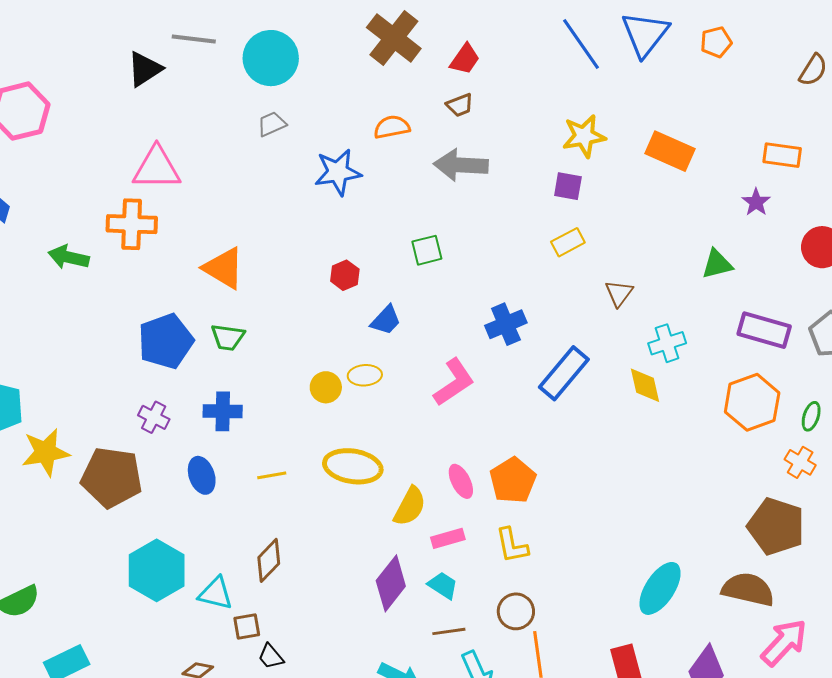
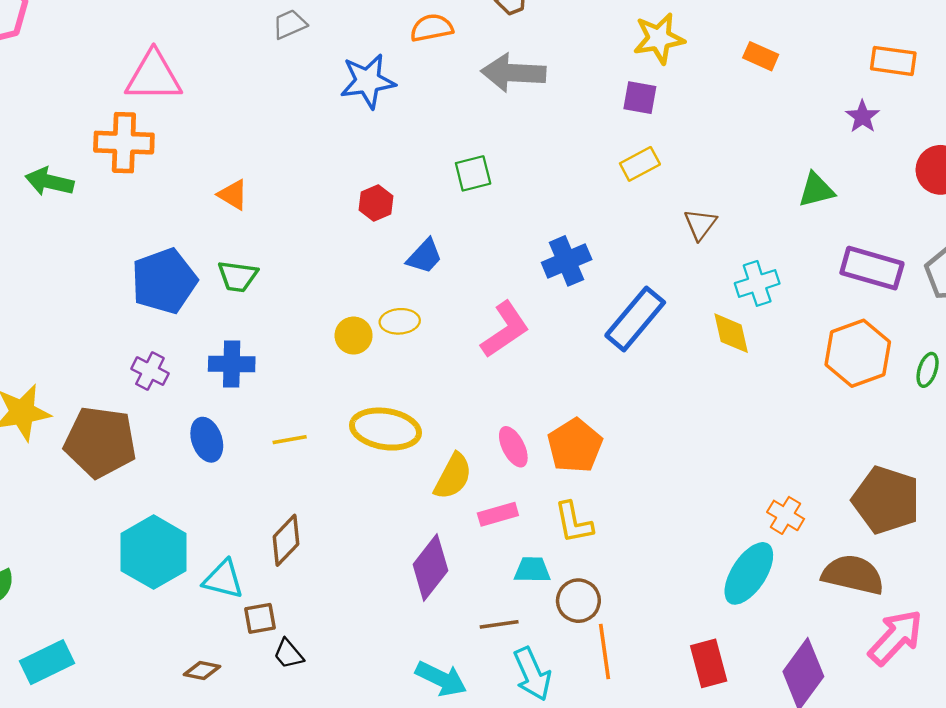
orange rectangle: (670, 151) -> (761, 56), size x0.6
orange triangle: (224, 268) -> (233, 195), size x0.6
orange cross: (800, 462) -> (786, 515), moved
cyan trapezoid: (443, 585) -> (532, 570), moved, turned -32

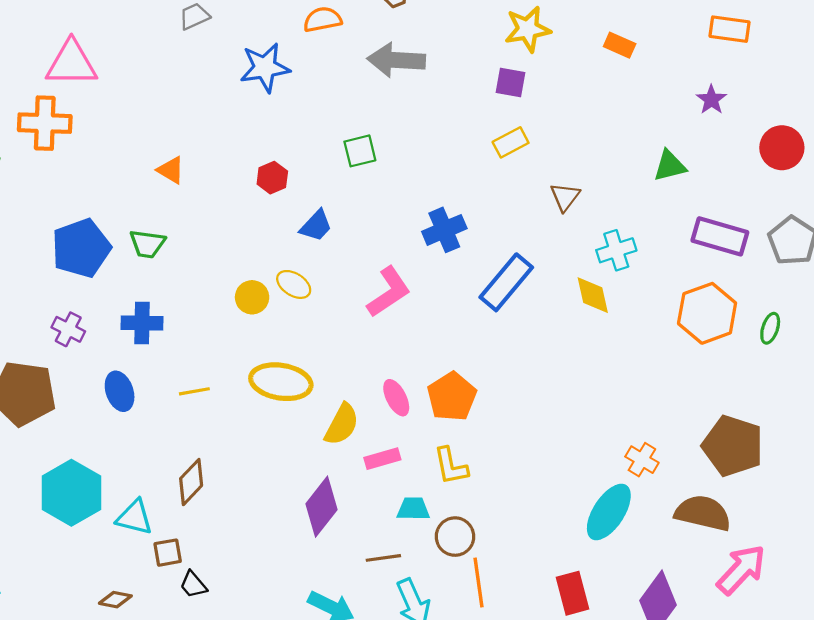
orange rectangle: (893, 61) -> (730, 29), moved
orange triangle: (233, 195) -> (171, 170), moved
yellow ellipse: (400, 321) -> (294, 284), turned 36

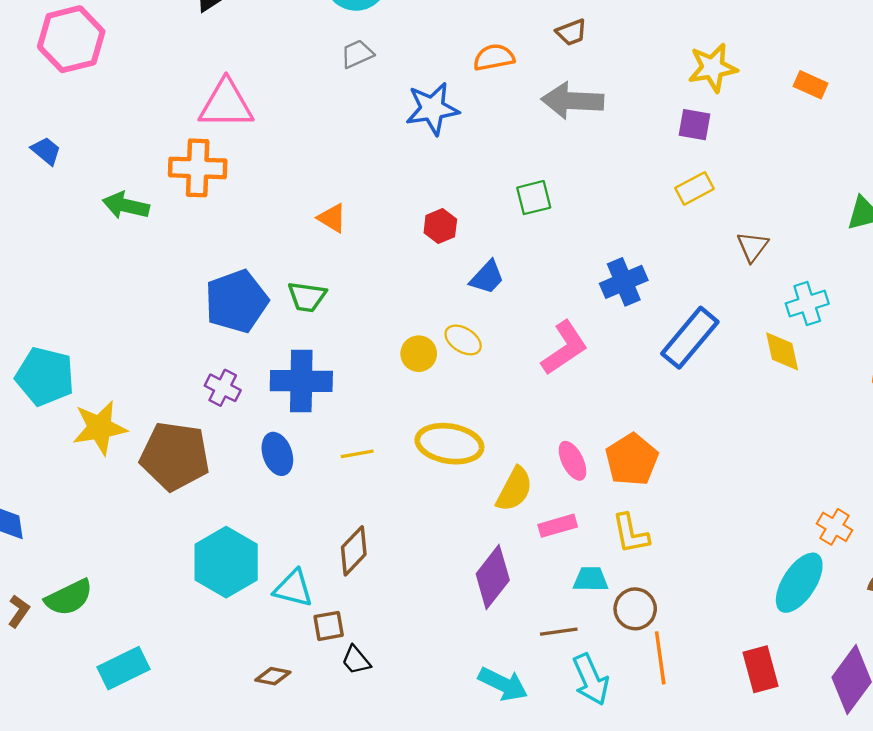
blue cross: (142, 323) -> (301, 381), size x1.4

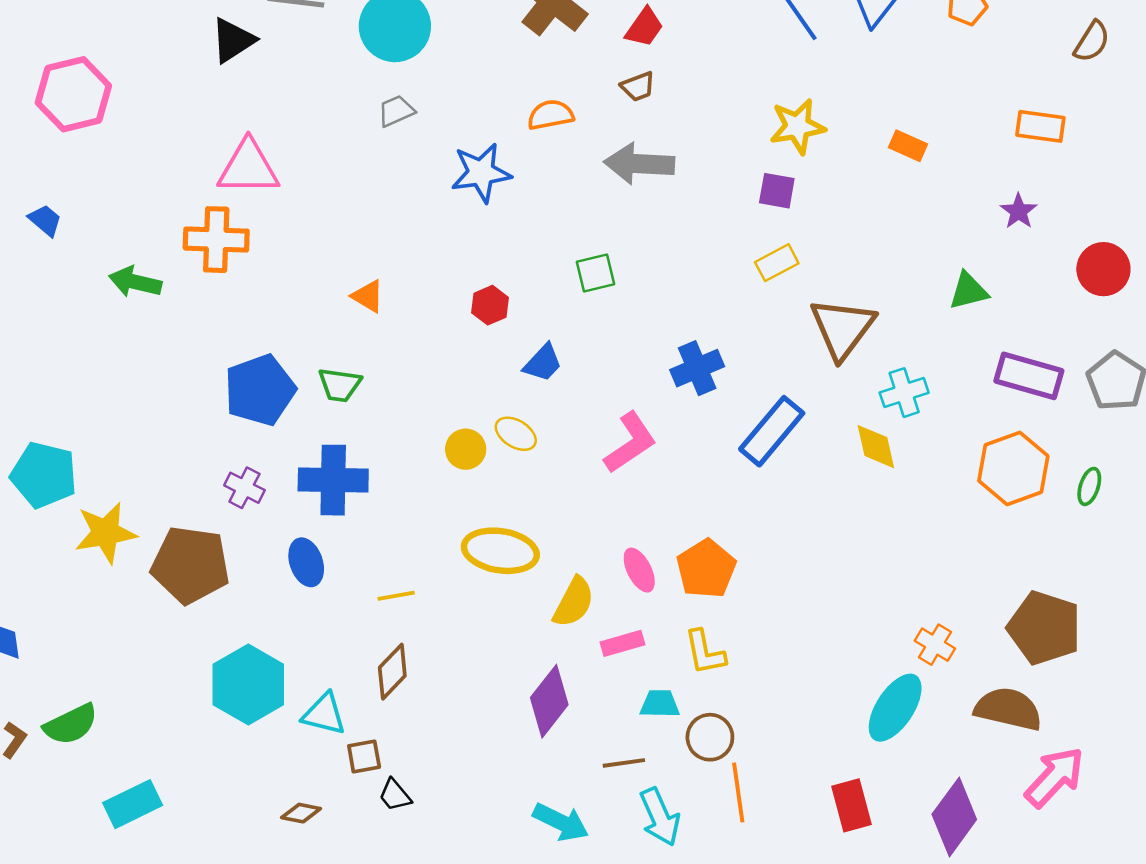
brown triangle: (753, 247) -> (842, 328), size x1.8
yellow line: (357, 454) -> (396, 596), moved

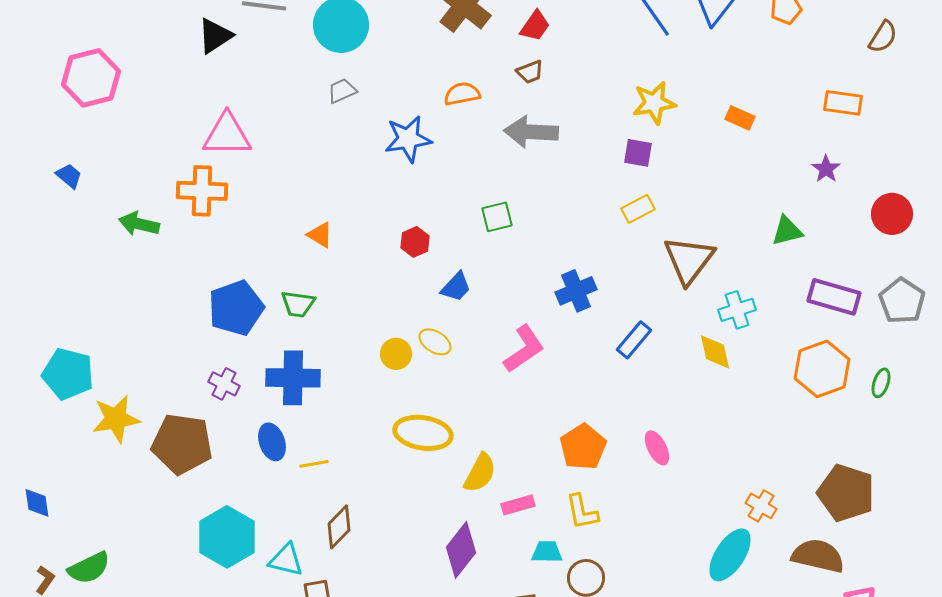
blue rectangle: (772, 431) -> (634, 340), size x0.7
pink ellipse: (639, 570) -> (657, 448), moved
yellow line: (396, 596) -> (314, 464), moved

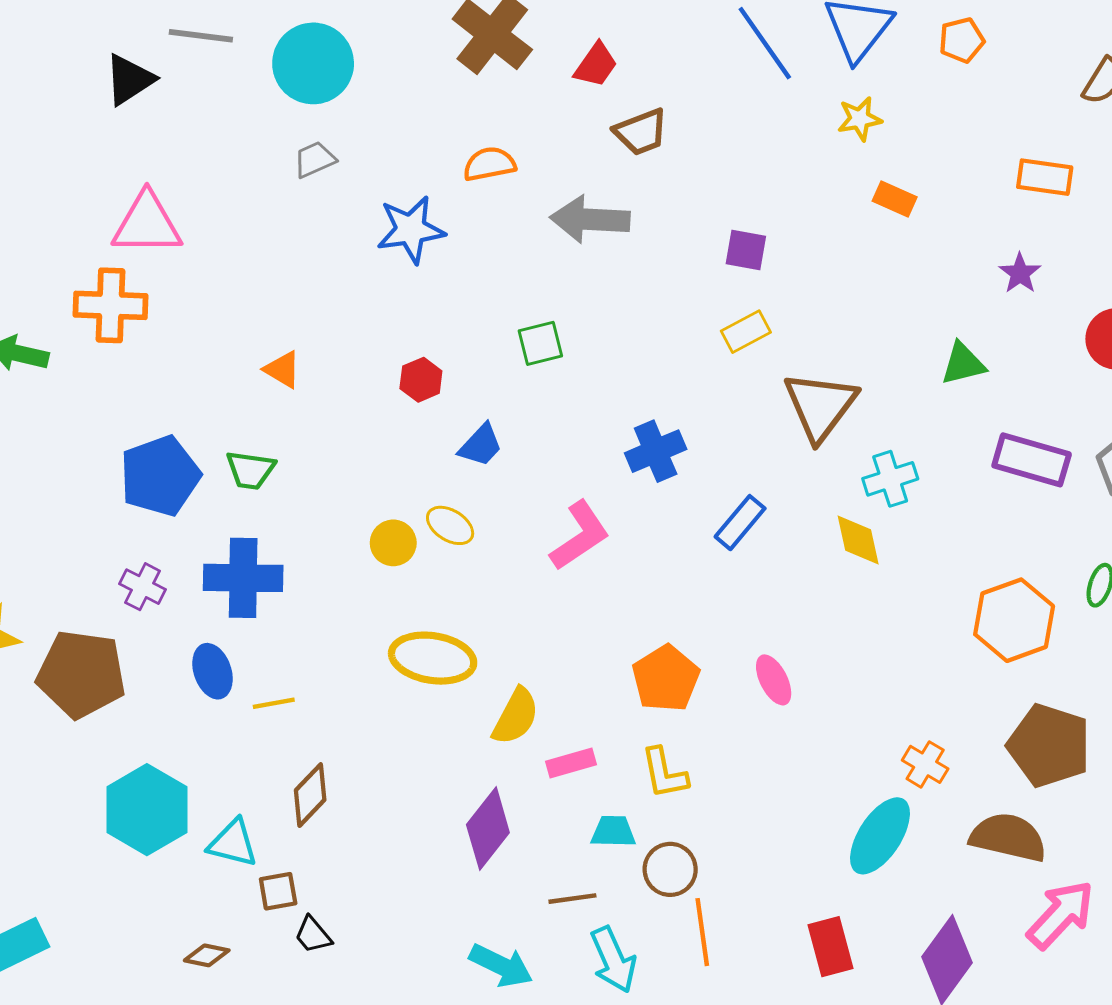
brown trapezoid: (530, 72) -> (641, 132), moved, size x1.4
yellow star: (654, 103) -> (860, 119), moved, size x0.7
orange hexagon: (822, 369) -> (1014, 620), moved

